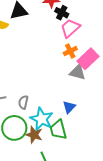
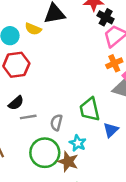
cyan star: (42, 119) -> (78, 143), size x0.6
green trapezoid: (58, 130) -> (90, 109), moved

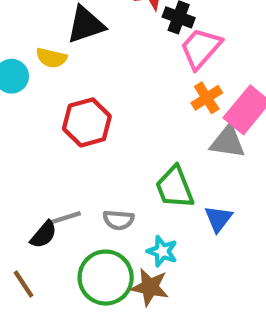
red hexagon: (16, 65) -> (87, 122), moved
black semicircle: (16, 103) -> (44, 235), moved
gray semicircle: (56, 122) -> (118, 220), turned -91

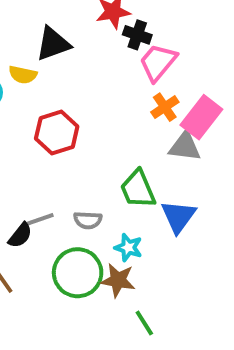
blue triangle: (218, 219) -> (178, 216), size x1.4

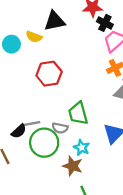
green trapezoid: (138, 189) -> (78, 113), moved
green circle: (78, 273) -> (44, 143), moved

